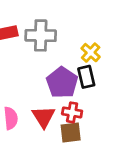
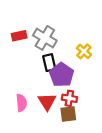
gray cross: (41, 35) -> (45, 38), turned 30
black rectangle: (86, 77) -> (49, 63), moved

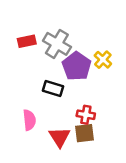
black rectangle: (49, 63) -> (53, 89), moved, turned -60
purple pentagon: (62, 75) -> (77, 66), moved
red triangle: (47, 102) -> (60, 137), moved

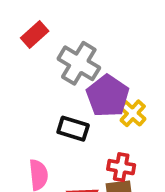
red rectangle: (27, 41) -> (35, 34), moved, turned -30
yellow cross: (103, 60) -> (133, 113), moved

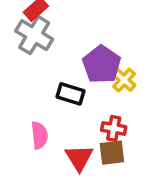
gray cross: (79, 63) -> (34, 35), moved

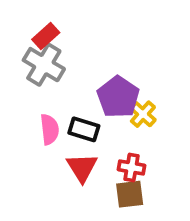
pink semicircle: (39, 135) -> (50, 129), moved
red triangle: (79, 158) -> (82, 168), moved

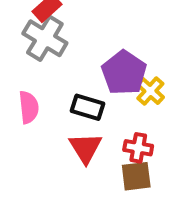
pink semicircle: (50, 129) -> (29, 107), moved

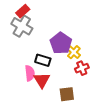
pink semicircle: (29, 107) -> (30, 73), moved
red cross: (138, 148) -> (82, 68), moved, turned -32

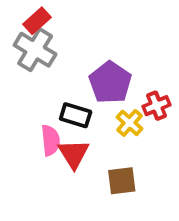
yellow cross: (74, 52) -> (130, 123), moved
red cross: (82, 68) -> (157, 106), moved

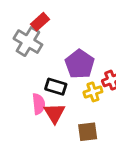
red rectangle: (37, 21) -> (40, 22), moved
yellow cross: (130, 123) -> (93, 92), turned 30

